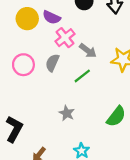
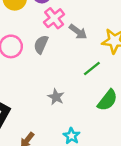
green line: (82, 76) -> (92, 69), moved

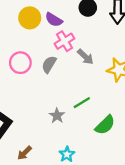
green line: (92, 69) -> (82, 103), moved

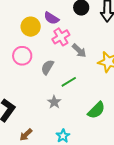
yellow circle: (30, 18) -> (31, 27), moved
gray semicircle: (49, 64) -> (47, 67), moved
green line: (82, 103) -> (69, 82), moved

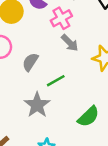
pink cross: (61, 37) -> (61, 18), moved
gray star: (54, 102) -> (37, 105), size x1.5

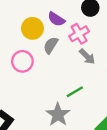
gray semicircle: (30, 62) -> (51, 45), moved

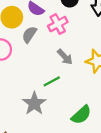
gray arrow: (87, 56) -> (65, 57), moved

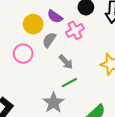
gray arrow: (65, 57) -> (66, 62), moved

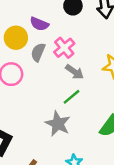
pink cross: (75, 30) -> (64, 48), moved
gray arrow: (66, 62) -> (75, 72), moved

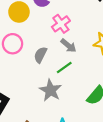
gray semicircle: (38, 52) -> (40, 55), moved

